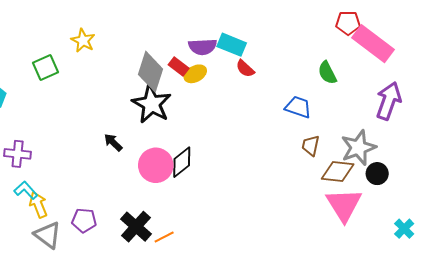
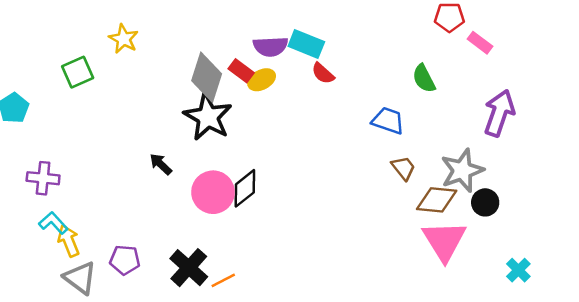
pink rectangle: (373, 44) -> (480, 43), size x0.5
brown trapezoid: (311, 146) -> (403, 168), turned 130

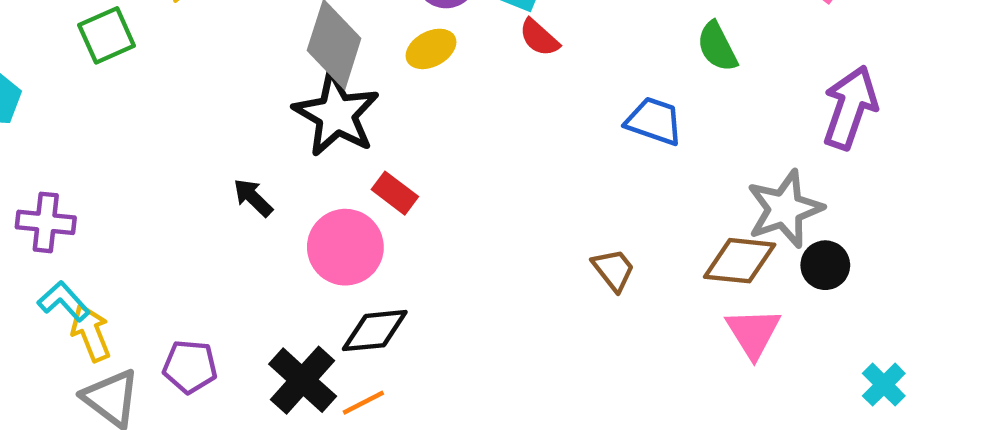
red rectangle: (241, 71) -> (395, 193), moved
brown trapezoid: (403, 168) -> (613, 270), moved
black diamond: (245, 188) -> (375, 331), moved, turned 33
pink triangle: (444, 241) -> (753, 333), size x0.7

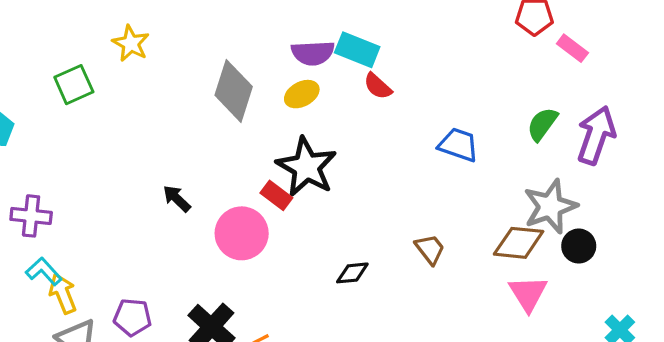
green semicircle: (717, 47) -> (542, 124), moved, turned 63
black star: (336, 114) -> (307, 167), moved
black diamond: (375, 331) -> (352, 273), moved, size x0.7

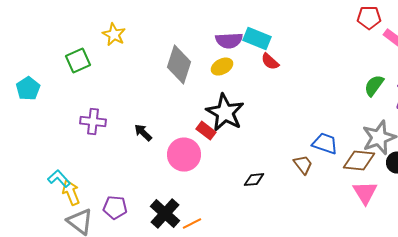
blue trapezoid: (458, 145) -> (325, 144), moved
purple cross: (31, 216) -> (93, 122), moved

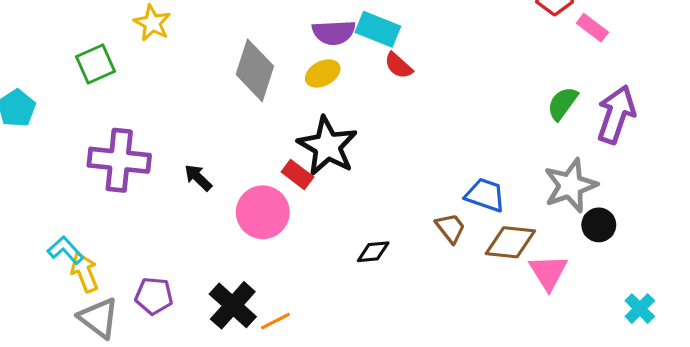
purple cross: (93, 122) -> (119, 160), size x1.5
brown diamond: (359, 161) -> (510, 242), moved

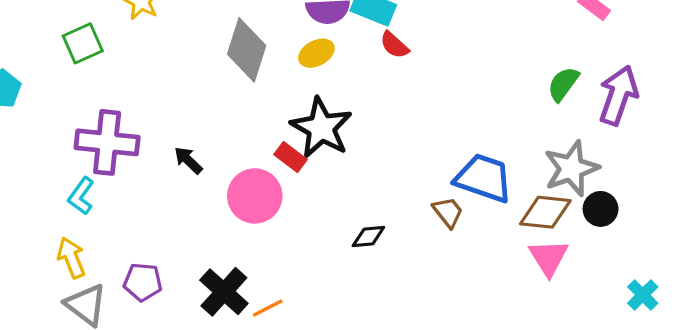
blue trapezoid: (485, 195) -> (484, 178), size x1.4
brown diamond: (510, 242) -> (545, 212), moved
cyan L-shape: (66, 250) -> (81, 196), moved, turned -102

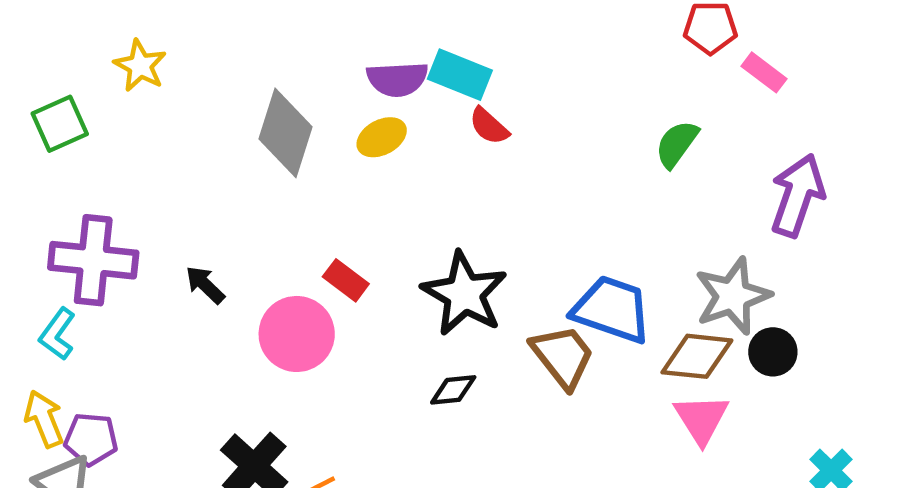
green semicircle: (563, 84) -> (677, 144), moved
black star: (321, 128) -> (464, 294), moved
brown trapezoid: (448, 212) -> (563, 356), size x1.5
purple pentagon: (143, 282) -> (91, 439), moved

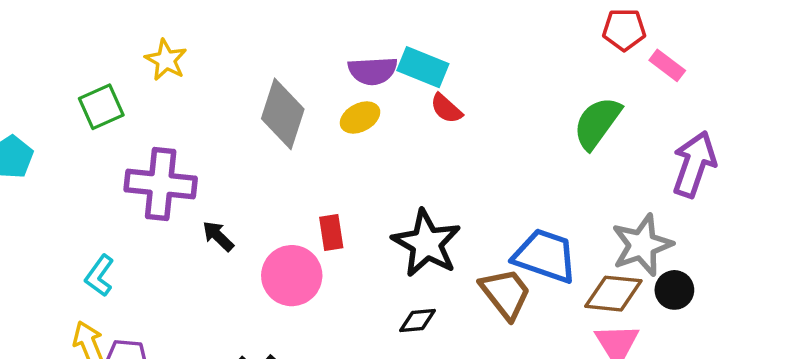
green semicircle: (677, 144) -> (597, 123), size x1.4
purple cross: (93, 260) -> (161, 184), moved
red rectangle: (346, 280) -> (331, 232), turned 44

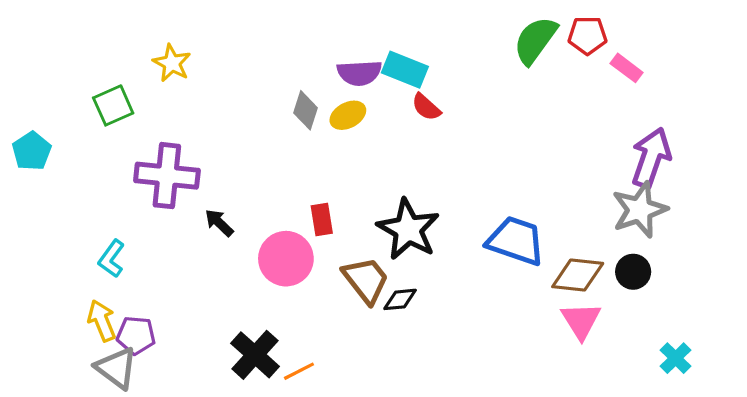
gray diamond: (283, 114) -> (305, 110), moved, size x0.6
green semicircle: (597, 123) -> (535, 40), moved
gray star: (642, 245) -> (640, 210), moved
brown trapezoid: (506, 294) -> (366, 280), moved

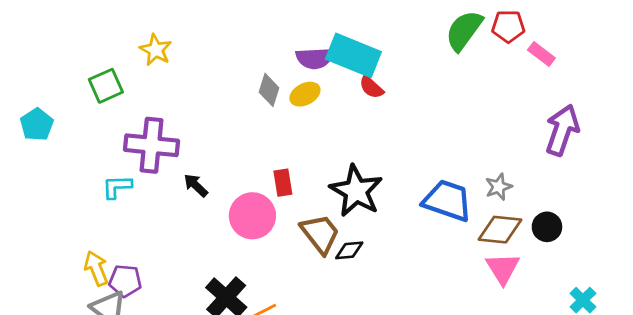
cyan rectangle: (405, 70) -> (353, 55), size x1.4
gray star: (640, 210) -> (499, 187), moved, size x0.6
cyan L-shape: (112, 259) -> (117, 187), moved, turned 52

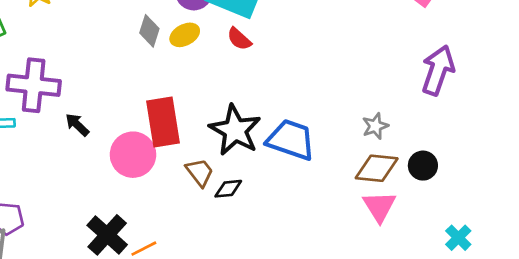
red semicircle: (371, 87) -> (239, 39), moved
red rectangle: (283, 183) -> (163, 122), size x1.8
blue trapezoid: (447, 201) -> (291, 140), moved
brown trapezoid: (320, 234) -> (200, 172), size x0.7

